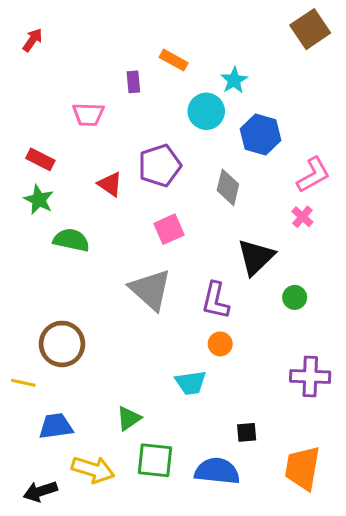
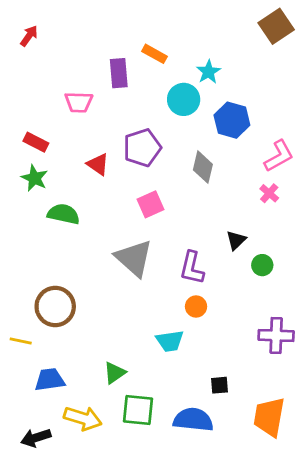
purple rectangle: (133, 82) -> (119, 73), size x1.5
black triangle: (256, 257) -> (236, 240), moved, size x0.6

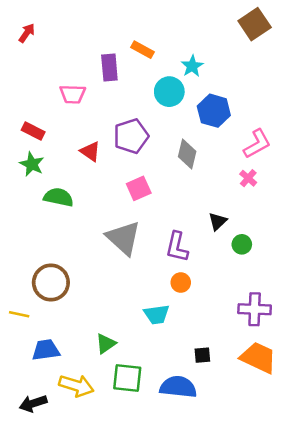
orange trapezoid: (269, 417) -> (258, 358), moved, turned 105

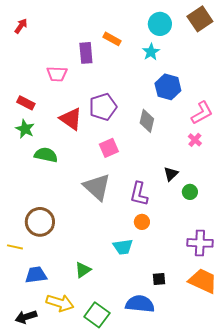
cyan circle: (169, 92) -> (160, 24), moved
red triangle: (90, 151) -> (71, 119), size x1.4
green square: (127, 378) -> (97, 315), moved, turned 30

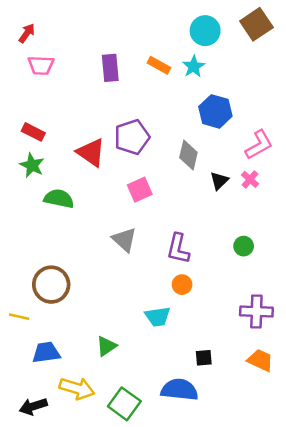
orange rectangle: (112, 39) -> (159, 65), moved
pink trapezoid: (57, 74) -> (41, 65), moved
black triangle: (171, 174) -> (219, 181), moved
gray triangle: (97, 187) -> (124, 240), size x0.7
orange trapezoid: (203, 281) -> (260, 360), size x0.7

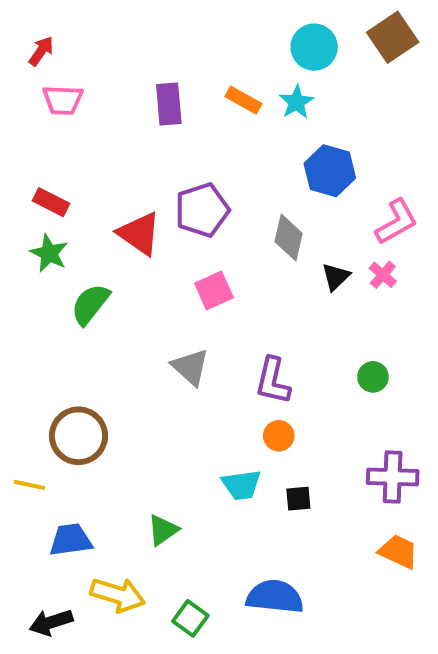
green semicircle: (59, 199) -> (90, 304), turned -64
black square: (204, 358) -> (298, 499), moved
green square: (124, 404) -> (190, 618), size x0.7

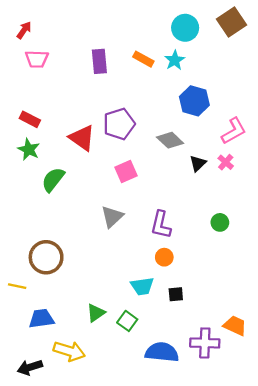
gray diamond: (289, 237) -> (170, 140), turned -60
gray triangle: (190, 367) -> (112, 217), turned 35
purple cross: (393, 477) -> (205, 343), moved
green square: (190, 618) -> (127, 321), moved

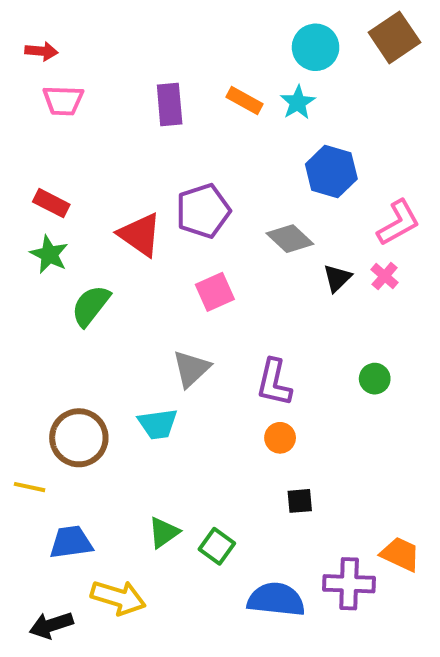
red arrow: (24, 30) -> (41, 51), turned 60
cyan trapezoid: (142, 286) -> (158, 424), moved

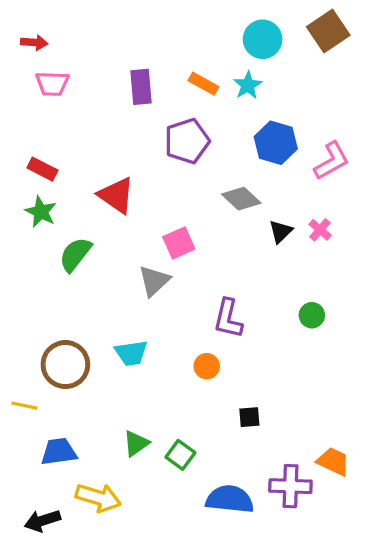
purple pentagon: (203, 211) -> (187, 141), moved
pink L-shape: (398, 223) -> (332, 161), moved
gray triangle: (191, 369) -> (154, 281), moved
orange circle: (280, 438) -> (207, 366), moved

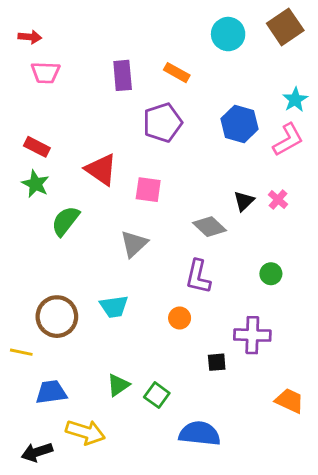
cyan star: (248, 85) -> (295, 100), moved
gray diamond: (241, 199) -> (210, 227), moved
pink square: (179, 243) -> (148, 190), moved, turned 32
purple cross: (290, 486) -> (252, 335), moved

